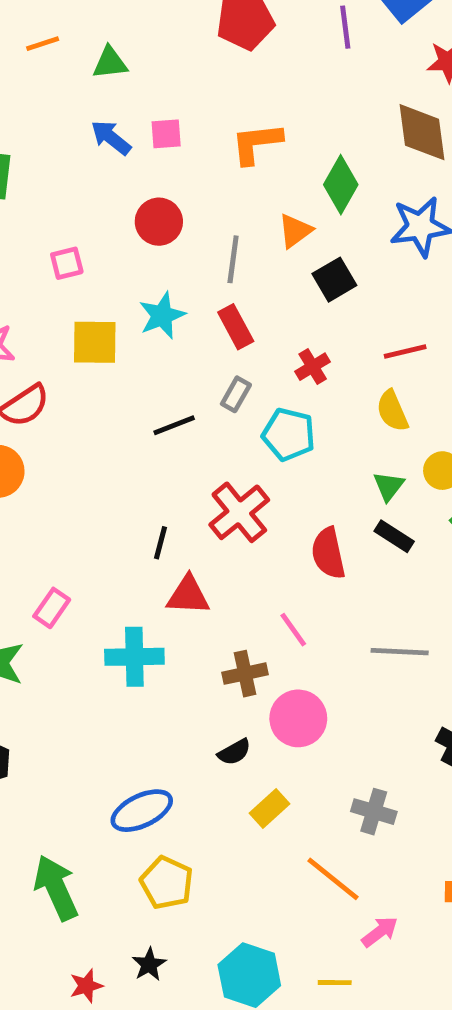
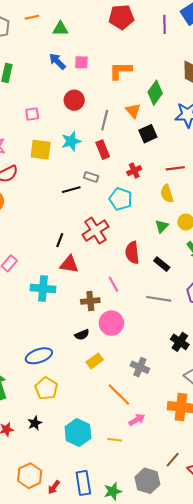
orange triangle: (295, 231) -> (133, 111), turned -42
gray rectangle: (236, 394) -> (91, 177), moved, turned 72
black rectangle: (394, 536) -> (162, 264), moved

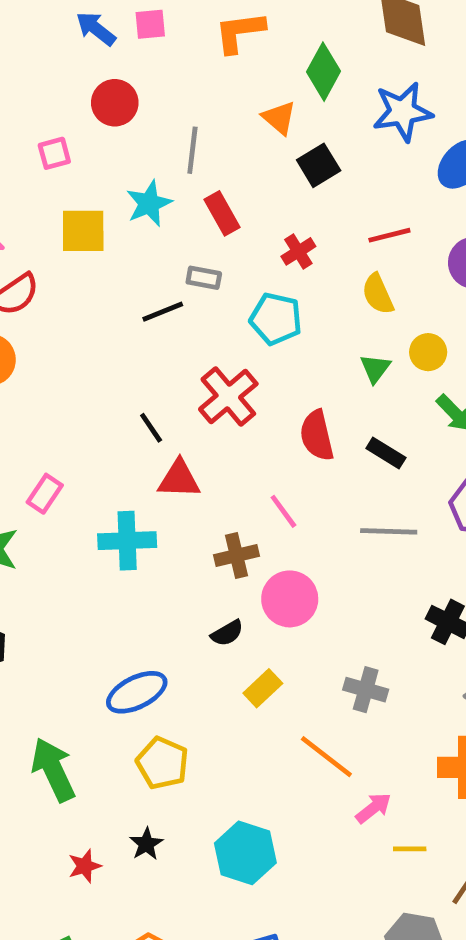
red circle: (74, 100) -> (115, 103), moved
gray line: (105, 120) -> (192, 150), moved
black line: (60, 240) -> (151, 428), turned -48
yellow line: (115, 440) -> (410, 849), moved

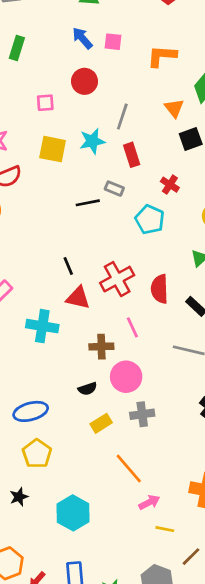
red cross: (298, 251) -> (170, 185), turned -36
red cross: (228, 396) -> (117, 279), moved
gray cross: (366, 690) -> (142, 414), moved, turned -35

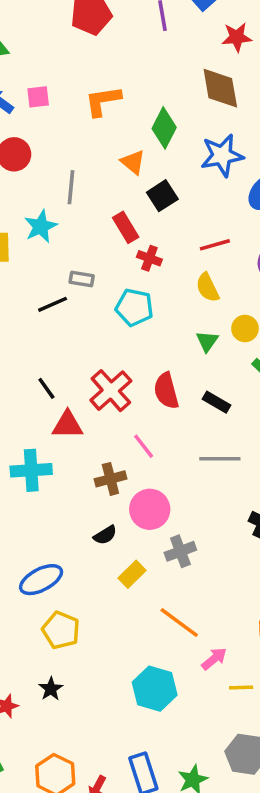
red rectangle: (132, 155) -> (126, 227), moved
cyan hexagon: (73, 513) -> (155, 689), moved

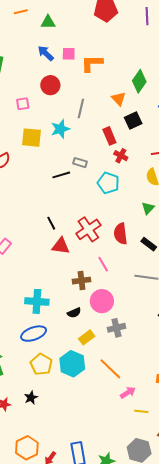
orange L-shape: (103, 101) -> (92, 63), moved
cyan cross: (31, 470) -> (37, 301), moved
cyan hexagon: (155, 689) -> (72, 364), moved

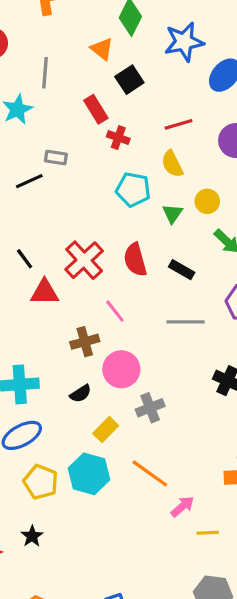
cyan pentagon: (108, 183) -> (133, 190), moved

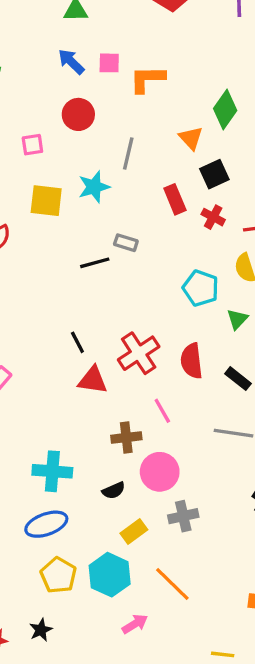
red cross: (118, 138) -> (213, 217), moved
pink arrow: (182, 506) -> (135, 624), moved

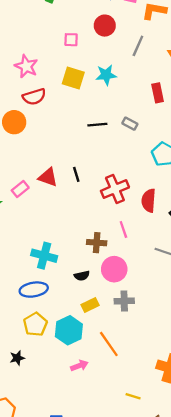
gray line: (128, 154) -> (138, 46), moved
gray rectangle: (126, 243) -> (130, 124), moved
red triangle: (93, 380) -> (48, 177), moved

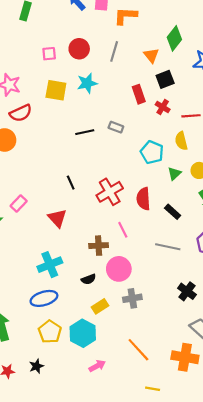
red circle: (105, 26) -> (79, 49), moved
red triangle: (48, 177) -> (57, 218), moved, turned 36
cyan cross: (44, 256) -> (50, 265), turned -30
orange line: (109, 344) -> (138, 350), moved

